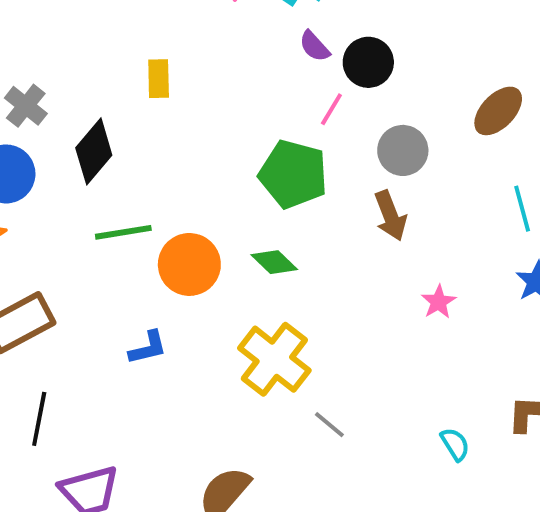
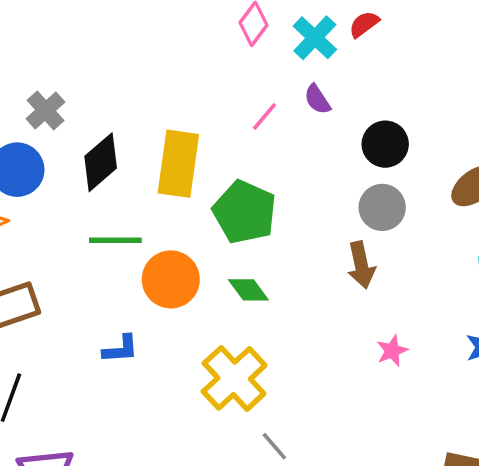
black circle: (368, 62) -> (385, 144), moved
yellow rectangle: (159, 79) -> (178, 164), moved, size x1.8
pink line: (331, 109) -> (264, 116), moved
green pentagon: (293, 174) -> (245, 212), moved

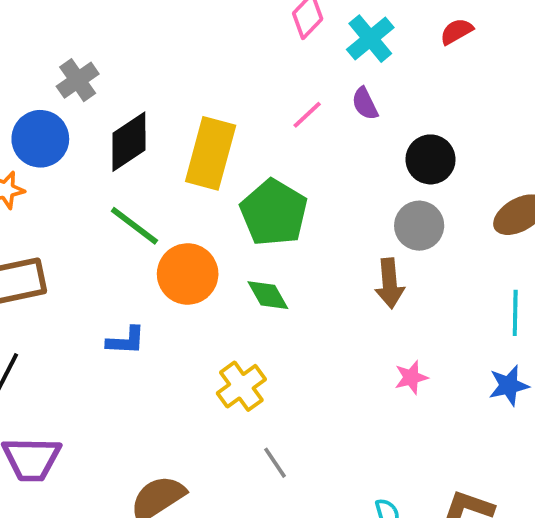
red semicircle: (364, 24) -> (456, 31), moved
green line: (115, 240) -> (134, 226), turned 30
yellow cross: (234, 378) -> (241, 386), size x0.7

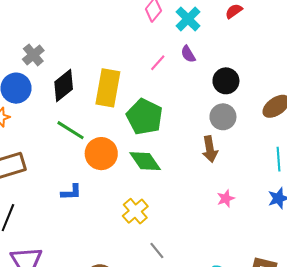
green diamond: (268, 295) -> (145, 161), size x1.4

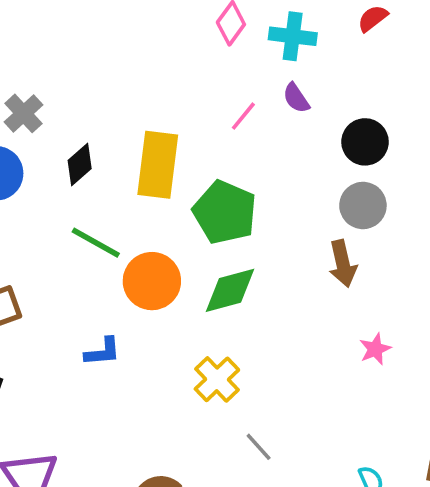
cyan cross: (188, 19) -> (293, 36), turned -35
black diamond: (64, 85) -> (80, 165), size x0.7
green diamond: (145, 161) -> (230, 290), turned -68

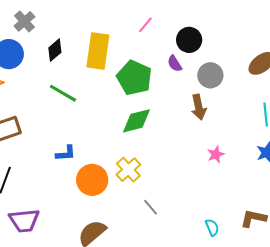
purple semicircle: (296, 98) -> (175, 64), moved
black circle: (365, 142) -> (189, 40), moved
orange circle: (152, 281) -> (92, 180), moved

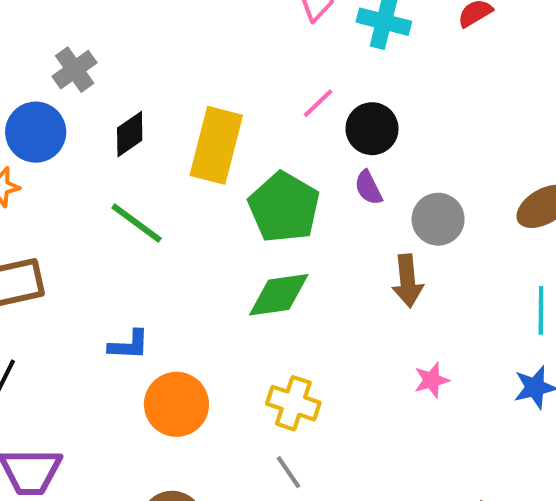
black circle: (189, 40) -> (372, 129), moved
yellow cross: (128, 170) -> (293, 403), moved, turned -35

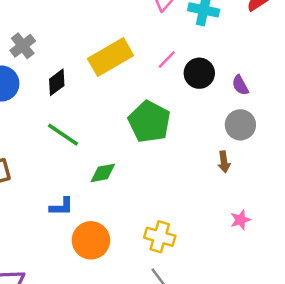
yellow rectangle: (216, 145) -> (111, 57), moved, turned 48
purple semicircle: (368, 188) -> (240, 85), moved
brown arrow: (408, 281) -> (224, 162), size x0.7
green diamond: (279, 295) -> (103, 173), moved, size x0.7

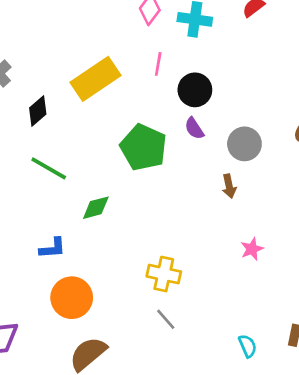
pink line: (167, 60) -> (158, 64), moved, turned -30
purple semicircle: (240, 85) -> (194, 128), moved
orange circle: (91, 240) -> (72, 298), moved

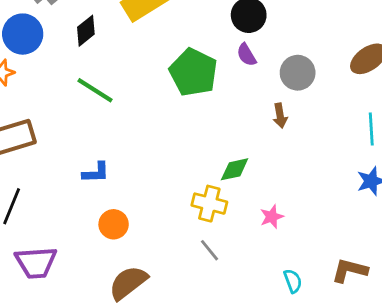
green diamond: (96, 208) -> (235, 169), moved
pink star: (252, 249) -> (272, 217), moved
orange circle: (72, 298) -> (114, 224), size x0.7

